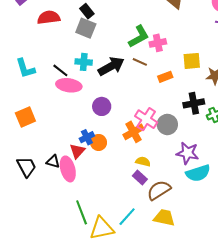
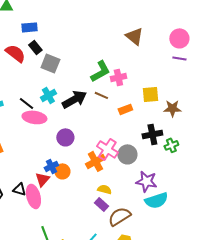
black rectangle: (87, 11) -> (35, 47), moved
red semicircle: (49, 17) -> (15, 53), turned 45
cyan cross: (84, 62) -> (48, 95), turned -35

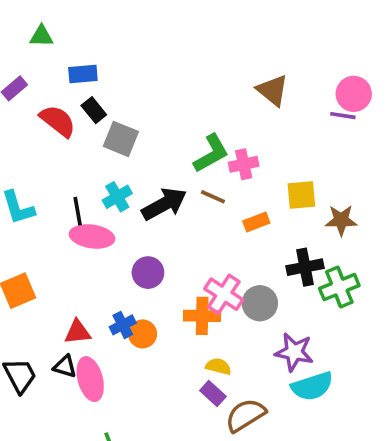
purple line: (179, 58) -> (343, 116), moved
black line: (26, 103) -> (78, 211), turned 42
green cross: (171, 145) -> (339, 287), size x1.5
orange cross: (95, 161) -> (202, 316), turned 30
red triangle: (42, 179) -> (78, 332), moved, turned 42

